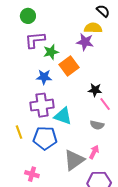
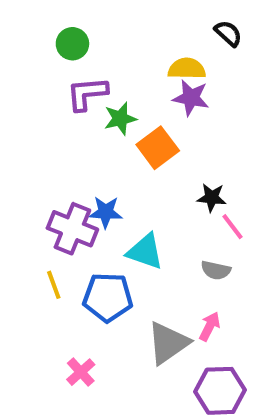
yellow semicircle: (93, 28) -> (187, 69), moved
blue star: (44, 77) -> (106, 212), moved
purple cross: (42, 105) -> (72, 229), moved, turned 30
pink cross: (32, 174) -> (81, 372), turned 32

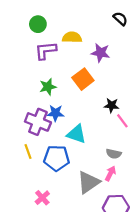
yellow semicircle: (187, 69) -> (72, 37), moved
green star: (120, 119) -> (48, 87), moved
gray semicircle: (216, 270) -> (114, 154), moved

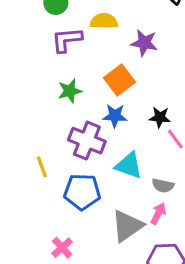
blue star: (56, 113) -> (115, 116), moved
purple cross: (38, 122) -> (87, 141), moved
cyan triangle: (76, 134) -> (129, 165), moved
yellow line: (28, 152) -> (42, 167), moved

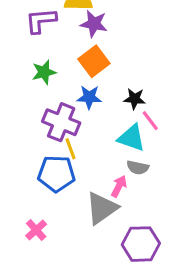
purple star: (144, 43) -> (94, 24), moved
cyan triangle: (129, 165) -> (131, 138), moved
yellow line: (42, 167) -> (71, 149), moved
pink arrow: (158, 214) -> (119, 186), moved

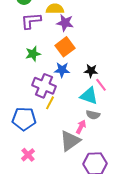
yellow line: (71, 149) -> (50, 103), turned 48
blue pentagon: (56, 174) -> (24, 119), moved

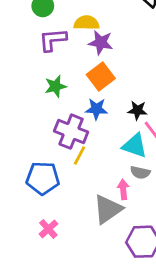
pink arrow: (81, 127) -> (123, 189), turned -32

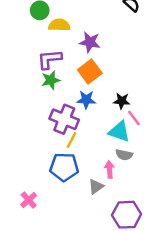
yellow semicircle: (87, 23) -> (59, 25), moved
purple L-shape: (53, 40) -> (49, 59), moved
blue pentagon: (43, 178) -> (64, 167), moved
gray triangle: (108, 209) -> (96, 187), size x0.6
pink cross: (48, 229) -> (29, 200), moved

